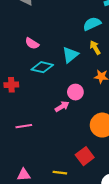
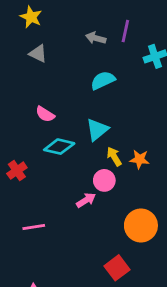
cyan semicircle: (92, 24) -> (103, 80), moved
yellow arrow: (95, 48) -> (114, 156), moved
red cross: (11, 85) -> (17, 171), turned -32

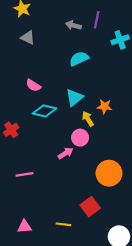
orange star: (140, 159) -> (105, 106), moved

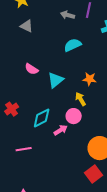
cyan triangle: (74, 98) -> (56, 80), moved
orange star: (105, 106) -> (90, 79), moved
cyan diamond: (44, 111) -> (42, 118), moved, turned -40
red square: (90, 207) -> (94, 174), moved

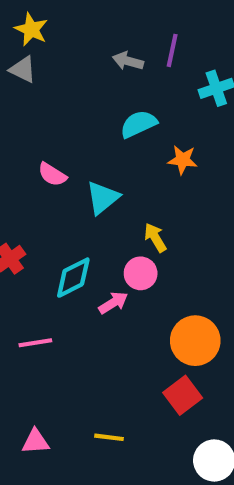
gray triangle: (27, 26) -> (23, 69), moved
orange star: (90, 79) -> (183, 160), moved

